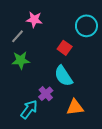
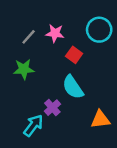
pink star: (34, 20) -> (55, 33), moved
gray line: (18, 36) -> (29, 37), moved
orange triangle: (75, 107) -> (100, 119), moved

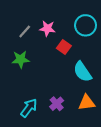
cyan semicircle: (73, 87) -> (82, 72), moved
purple cross: (52, 108) -> (57, 104), moved

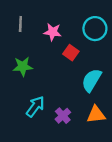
gray line: (25, 32) -> (20, 24), moved, turned -40
cyan semicircle: (82, 72) -> (91, 80), turned 65
cyan arrow: (29, 108) -> (35, 107), moved

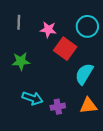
red square: (71, 53) -> (65, 49), size x1.5
cyan arrow: (35, 107) -> (32, 98), turned 72
purple cross: (63, 116) -> (58, 107), turned 32

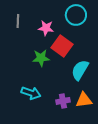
cyan circle: (87, 26) -> (76, 15), moved
green star: (21, 61) -> (41, 58), moved
purple cross: (58, 107) -> (63, 101), moved

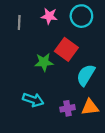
pink star: (46, 28) -> (49, 16), moved

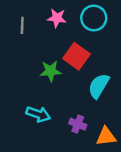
orange triangle: (90, 107) -> (106, 136), moved
purple cross: (67, 108) -> (78, 124), turned 32

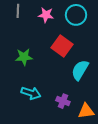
gray line: (22, 25) -> (18, 11), moved
green star: (51, 71) -> (24, 57), moved

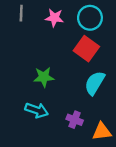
red square: (62, 46) -> (86, 49), moved
green star: (24, 57) -> (44, 77), moved

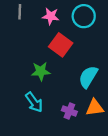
red square: (86, 49) -> (61, 45), moved
cyan arrow: (37, 110) -> (34, 102), turned 35
orange triangle: (102, 132) -> (95, 108), moved

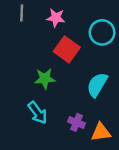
cyan circle: (84, 16) -> (102, 32), moved
orange triangle: (95, 108) -> (101, 132), moved

